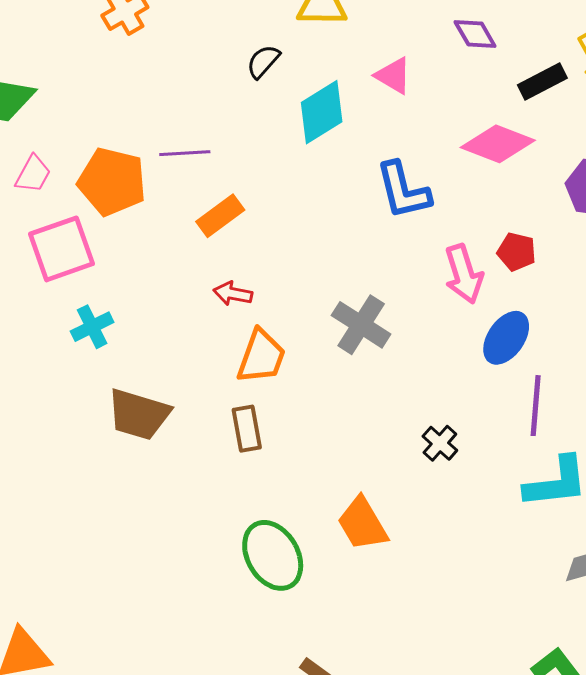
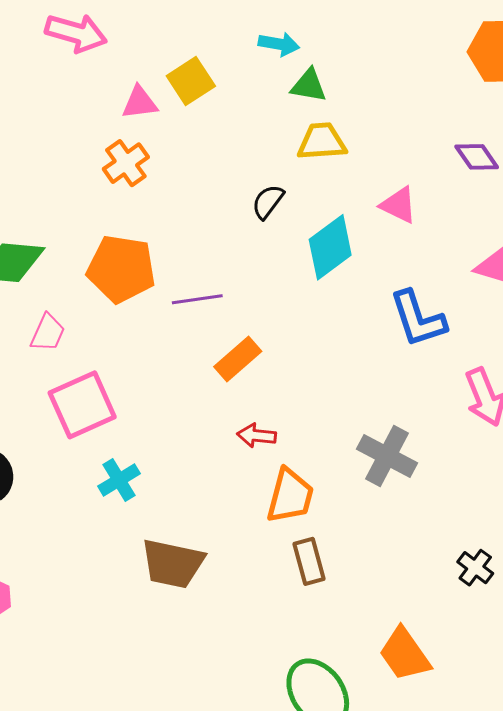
orange pentagon: (112, 182) -> (121, 269), moved
brown rectangle: (247, 429) -> (309, 561), moved

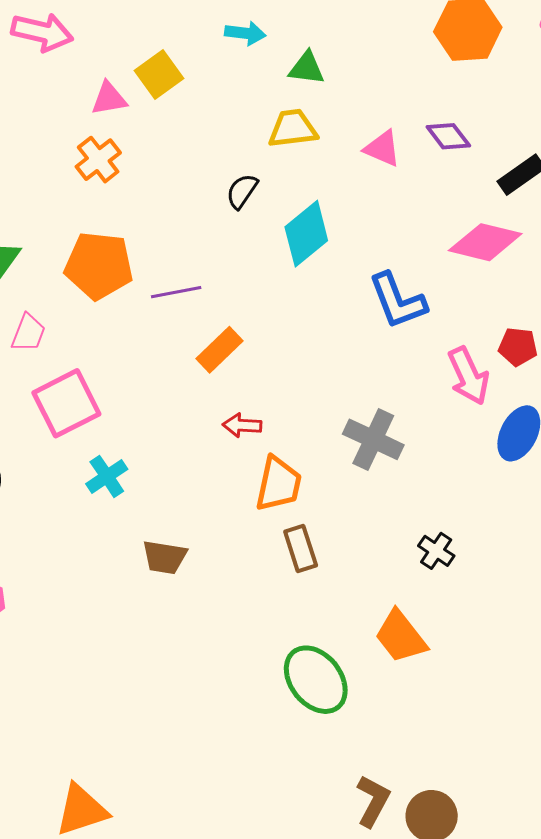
green triangle: (309, 86) -> (307, 68), moved
pink triangle: (399, 205) -> (382, 148), moved
brown trapezoid: (173, 564) -> (164, 557), size x0.7
black cross: (475, 568) -> (436, 551), moved

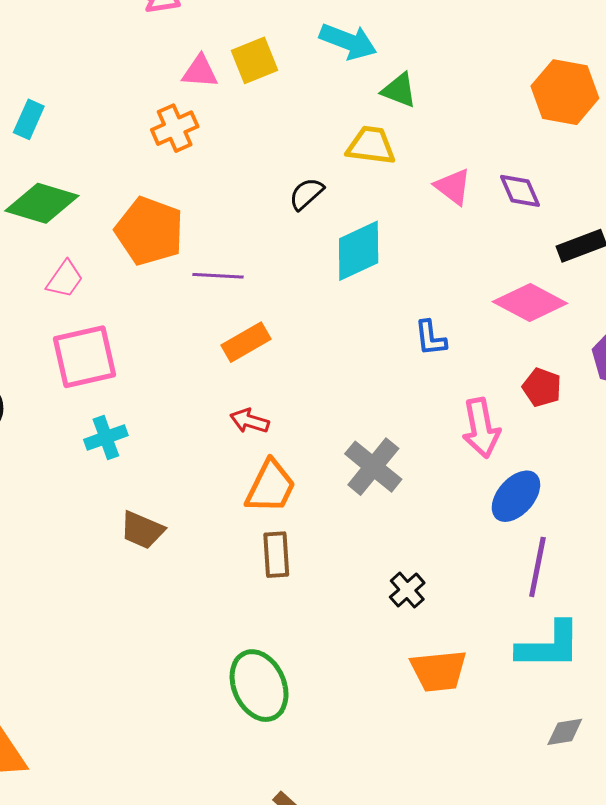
cyan arrow: (245, 33) -> (348, 41), size x1.4
blue L-shape: (397, 301) -> (431, 338), size x0.6
red pentagon: (518, 347) -> (542, 387), moved
orange trapezoid: (401, 637) -> (439, 671), moved, turned -72

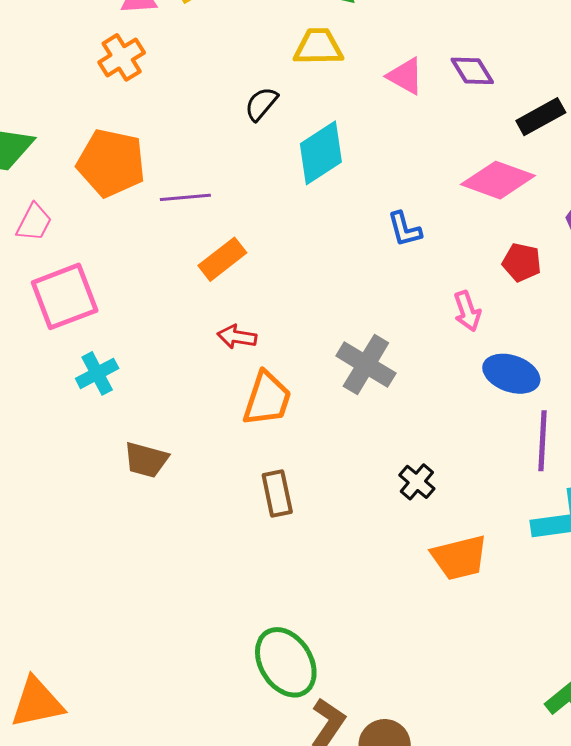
pink arrow: (481, 428) -> (467, 311), size x0.7
blue ellipse: (516, 496) -> (511, 374), turned 76
brown rectangle: (276, 555) -> (277, 494), moved
green ellipse: (259, 686) -> (286, 662), moved

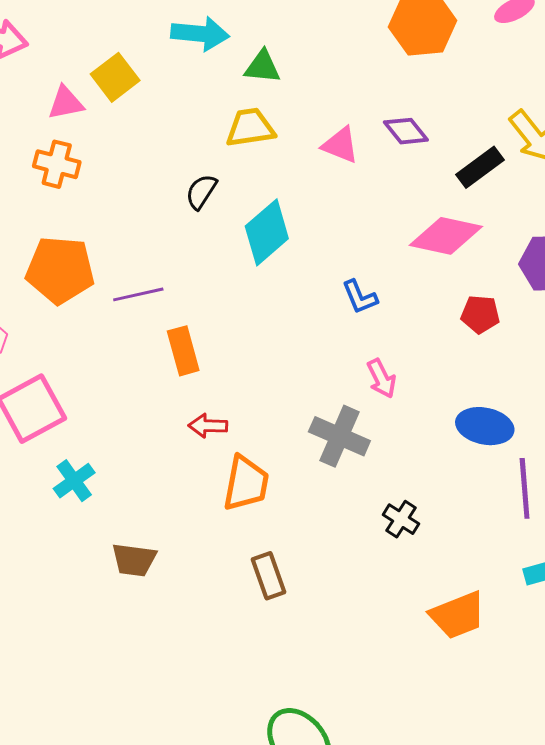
orange cross: (122, 57) -> (57, 164), turned -36
orange rectangle: (222, 259) -> (183, 351), turned -60
pink arrow: (467, 311) -> (382, 378), moved
black cross: (417, 482) -> (401, 519), moved

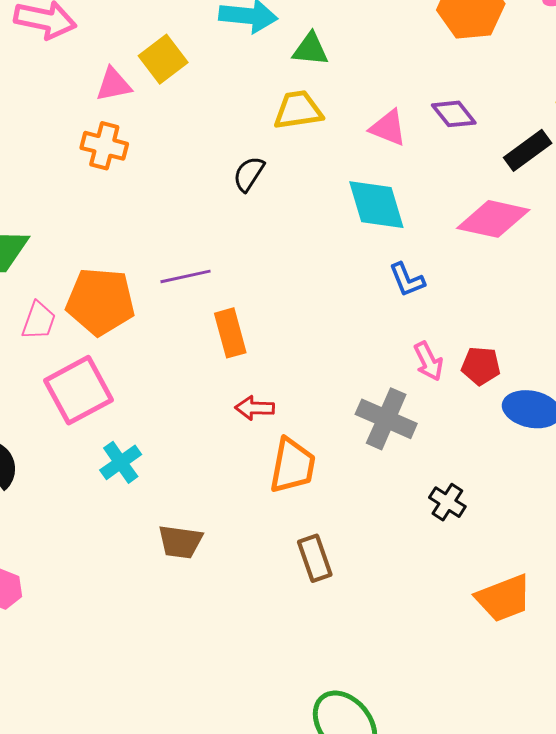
cyan diamond: (267, 232) -> (376, 205), moved, turned -66
orange pentagon: (60, 270) -> (100, 301), moved
red pentagon: (480, 314) -> (481, 366), moved

